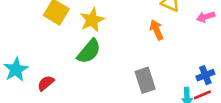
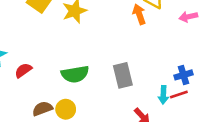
orange arrow: (157, 30) -> (139, 14), moved
green semicircle: (89, 51) -> (75, 74), moved, turned 36

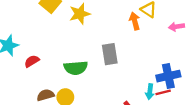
gray rectangle: (123, 75) -> (110, 54), moved
blue cross: (183, 75) -> (168, 76), size x1.5

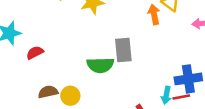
green semicircle: (76, 68) -> (100, 65), moved

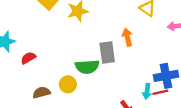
orange arrow: (154, 14) -> (127, 37), moved
yellow circle: (70, 96) -> (68, 84), moved

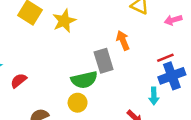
yellow circle: (68, 84) -> (78, 103), moved
red line: (160, 92) -> (165, 58), moved

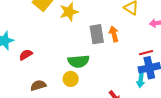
gray rectangle: (104, 61) -> (97, 34), moved
cyan arrow: (154, 96) -> (141, 80), moved

